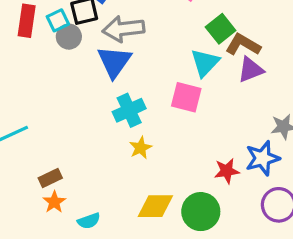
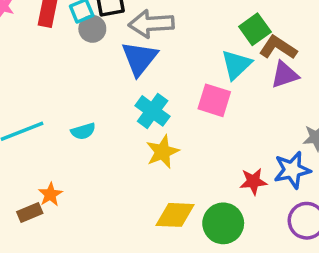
cyan cross: (129, 110) -> (153, 111), turned -32
yellow star: (141, 148) -> (162, 152), size x1.4
brown rectangle: (50, 178) -> (30, 213), moved
orange star: (54, 202) -> (50, 194), moved
cyan semicircle: (89, 221) -> (83, 131), moved

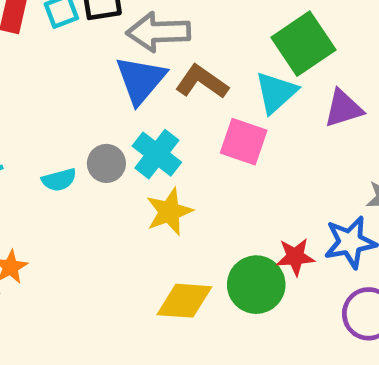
gray circle: (92, 29) -> (106, 163), moved
green square: (255, 29) -> (303, 44), size x1.4
brown L-shape: (278, 48) -> (202, 82), moved
green circle: (223, 223) -> (256, 285), moved

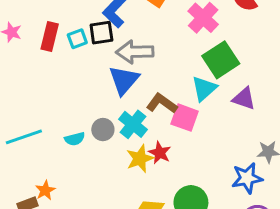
brown L-shape: (202, 82) -> (162, 103), moved
purple triangle: (343, 109) -> (244, 99), turned 35
red star: (295, 257) -> (160, 153), moved, turned 30

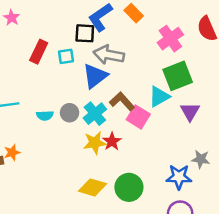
red rectangle: (50, 37) -> (39, 52), moved
cyan square: (77, 39) -> (66, 56), moved
purple triangle: (244, 99) -> (190, 112), turned 30

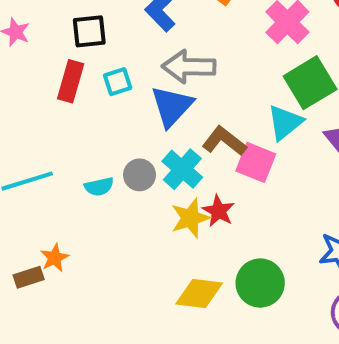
black square: (85, 33) -> (89, 31), moved

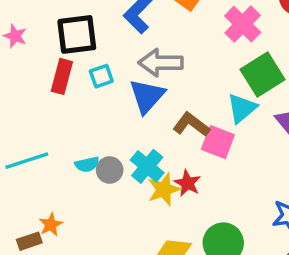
black square: (89, 31) -> (77, 34), size x1.4
cyan cross: (182, 169) -> (147, 166), moved
gray circle: (140, 175) -> (110, 170), moved

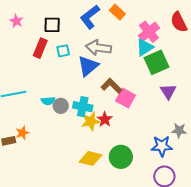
black square: (77, 34) -> (52, 25), size x0.7
cyan triangle: (242, 108) -> (145, 47), moved
cyan cross: (147, 166) -> (83, 107), turned -36

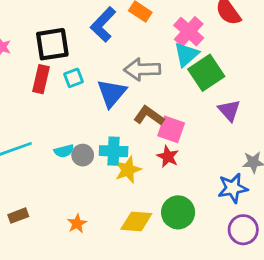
black square: (52, 25) -> (52, 44), size x1.4
gray arrow: (98, 48) -> (142, 69), moved
red star: (105, 119) -> (168, 157), moved
orange star: (22, 133) -> (77, 224), moved

